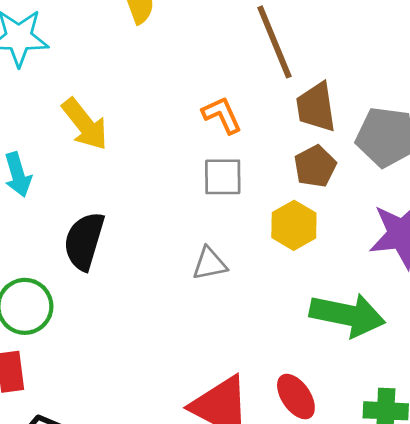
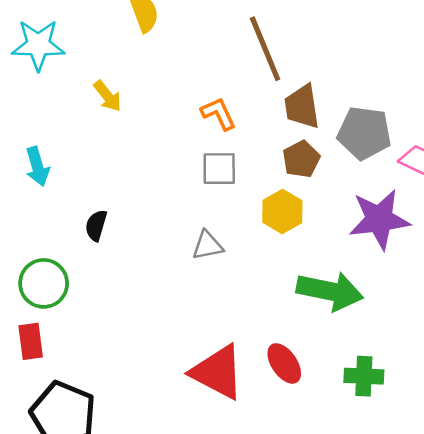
yellow arrow: (85, 124) -> (108, 96), moved, size x0.7
black semicircle: (84, 241) -> (96, 225), size x0.6

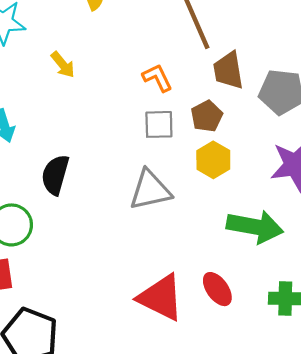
brown pentagon: (301, 159) -> (207, 116), moved
black semicircle: (96, 225) -> (55, 175), size x1.5
gray triangle: (208, 245) -> (150, 190), size x1.6

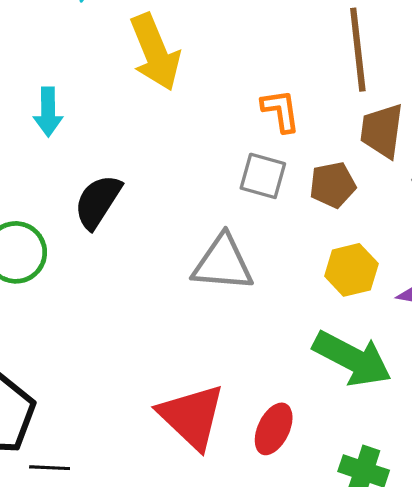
yellow arrow: (63, 65) -> (155, 52), size x1.8
yellow hexagon: (213, 160) -> (351, 270), moved
red ellipse: (217, 289) -> (274, 429), turned 44

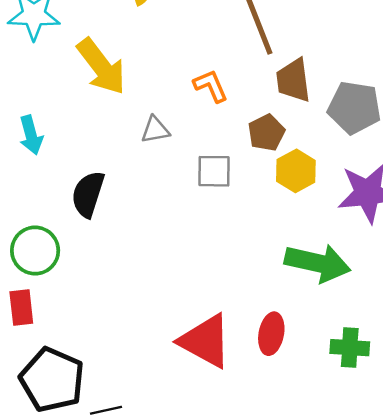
gray square: (263, 176) -> (214, 171), moved
gray triangle: (223, 263) -> (155, 130), moved, size x0.6
yellow hexagon: (351, 270) -> (296, 171), moved

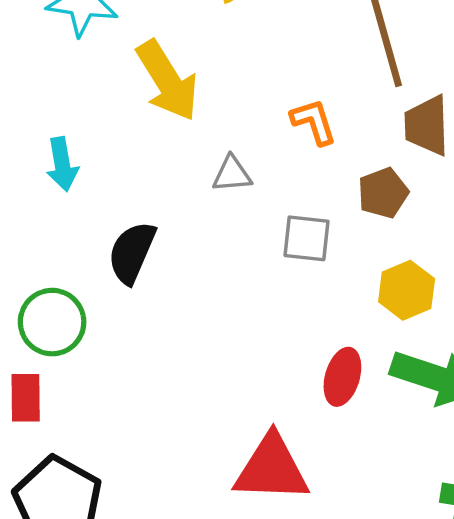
yellow hexagon: (296, 171) -> (407, 290), moved
red ellipse: (271, 334) -> (342, 377), moved
red triangle: (205, 341) -> (272, 469), turned -32

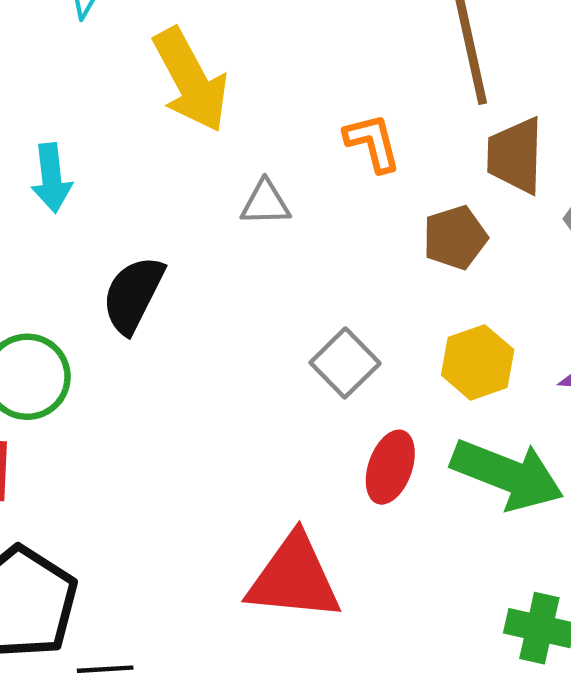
gray square: (306, 238) -> (345, 363), moved, turned 36

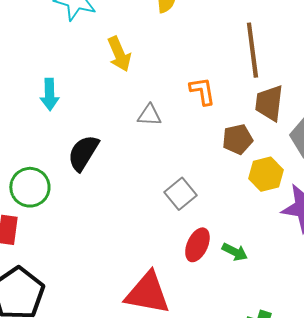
yellow arrow: (191, 80) -> (119, 54), size x0.7
yellow hexagon: (478, 362) -> (266, 174), moved
green arrow: (507, 475) -> (235, 252), moved, size x0.5

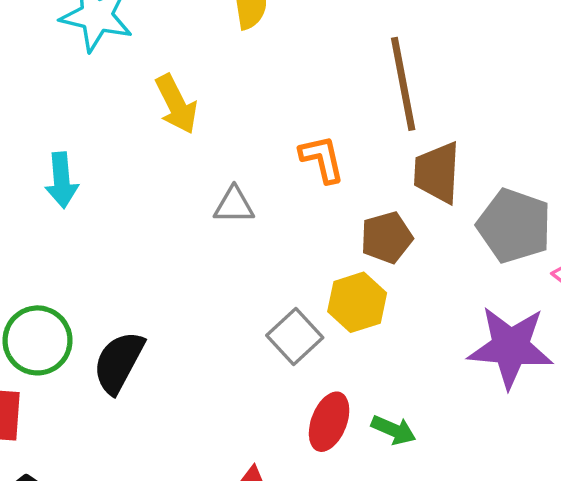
black semicircle: (83, 153) -> (119, 362), moved
yellow hexagon: (266, 174) -> (357, 302), moved

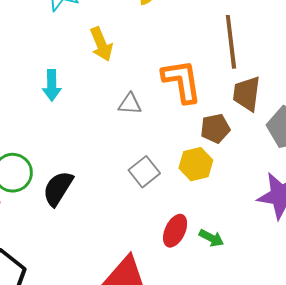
orange L-shape: (322, 159) -> (182, 81), size x1.6
cyan arrow: (62, 180) -> (52, 85), moved
gray square: (295, 336) -> (144, 172), moved

